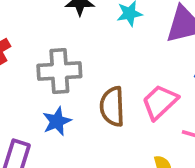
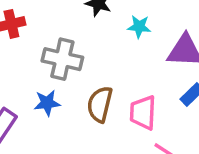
pink trapezoid: (160, 102) -> (143, 113), turned -60

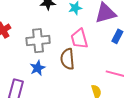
pink trapezoid: (143, 113) -> (79, 39), moved

